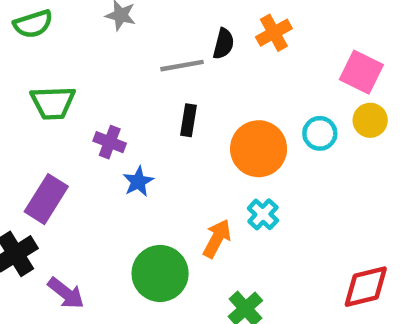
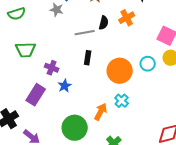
purple rectangle: (46, 199) -> (36, 95), moved

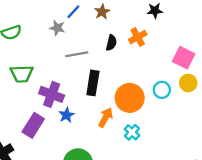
gray line: (85, 33) -> (77, 54), moved
black rectangle: (88, 58) -> (93, 83), size x1.5
purple cross: (52, 68) -> (52, 94), size x1.5
orange arrow: (101, 112) -> (106, 117), moved

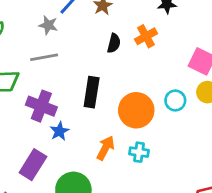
gray line: (77, 54) -> (44, 57), moved
orange arrow: (106, 117) -> (105, 148), moved
purple rectangle: (33, 125) -> (33, 165), moved
cyan cross: (132, 132) -> (139, 152), turned -35

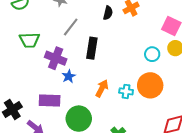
gray line: (44, 57) -> (71, 27), moved, turned -42
orange circle: (136, 110) -> (150, 85), moved
purple rectangle: (33, 165) -> (50, 100), turned 60

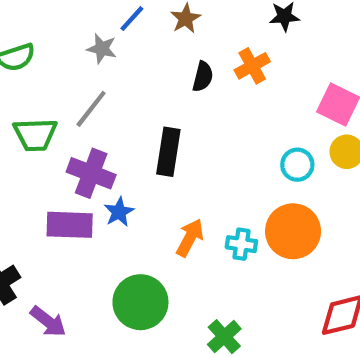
gray line: (71, 27) -> (91, 109), moved
purple rectangle: (50, 100) -> (70, 225), moved

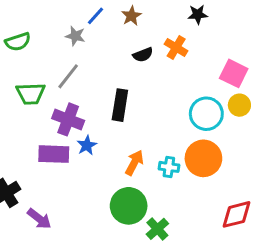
orange cross: (252, 66) -> (176, 47), turned -30
black semicircle: (203, 77) -> (143, 55), turned 54
cyan circle: (297, 165) -> (206, 114), size x1.5
green circle: (140, 302) -> (129, 206), moved

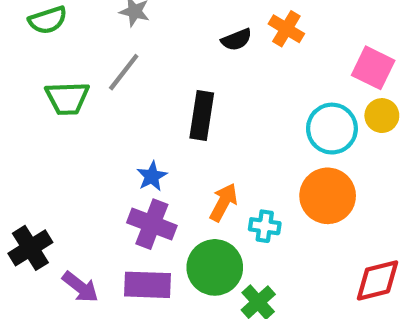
purple cross: (68, 119) -> (152, 224), moved
purple rectangle: (54, 154) -> (148, 285), moved
cyan cross: (169, 167) -> (265, 226), moved

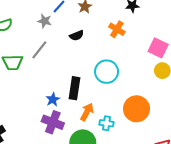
black semicircle: (236, 40) -> (77, 35), moved
black rectangle: (202, 116) -> (75, 88), moved
cyan circle: (332, 129) -> (107, 72), moved

